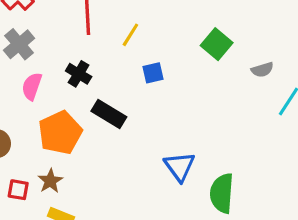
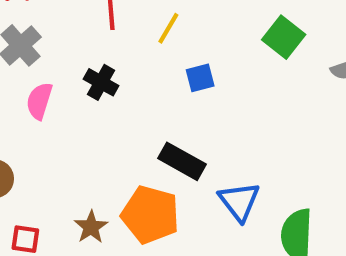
black rectangle: (109, 114) -> (182, 161), moved
orange pentagon: (60, 133) -> (150, 215), moved, turned -30
brown star: (50, 181) -> (91, 227), moved

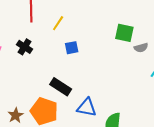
green square: (284, 37) -> (124, 33), moved, turned -30
blue triangle: (239, 201) -> (87, 107), turned -45

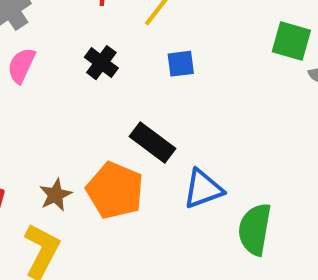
black cross: (24, 47) -> (101, 63), moved
blue triangle: (87, 107) -> (203, 189), turned -35

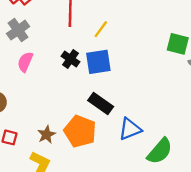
blue square: (181, 64) -> (98, 62), moved, size x1.6
green semicircle: (255, 229) -> (160, 151), turned -148

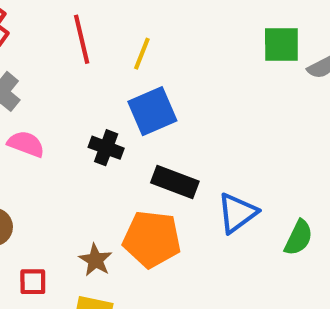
black cross: (71, 59) -> (106, 148), moved
pink semicircle: (25, 62) -> (26, 144), turned 102
green semicircle: (160, 151) -> (299, 238), size x0.7

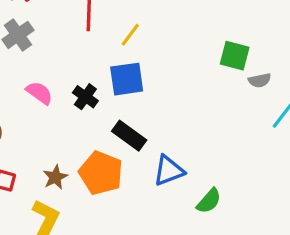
pink semicircle: (26, 144) -> (39, 93), moved

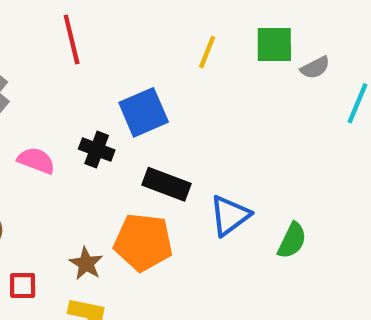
yellow line: (130, 35) -> (207, 52), moved

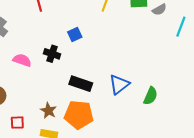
blue square: (144, 112) -> (75, 35), size x0.6
black rectangle: (167, 184) -> (81, 84), moved
orange pentagon: (143, 242) -> (79, 115), moved

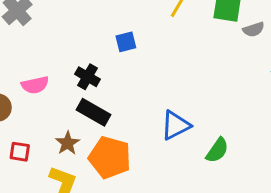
black cross: (52, 54) -> (88, 77), moved
pink semicircle: (22, 60) -> (35, 85), moved, turned 138
black rectangle: (81, 84) -> (94, 112), moved

